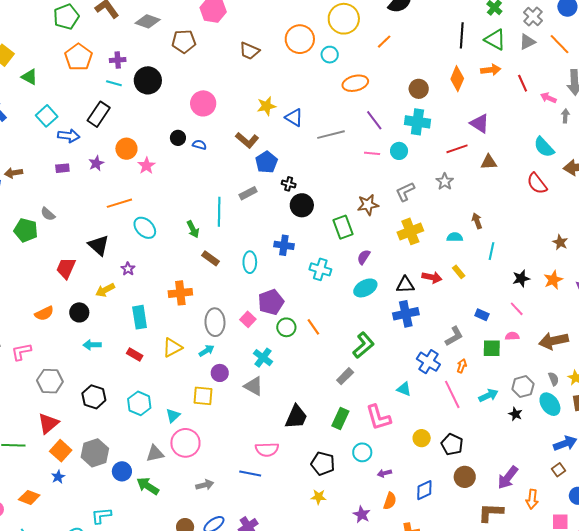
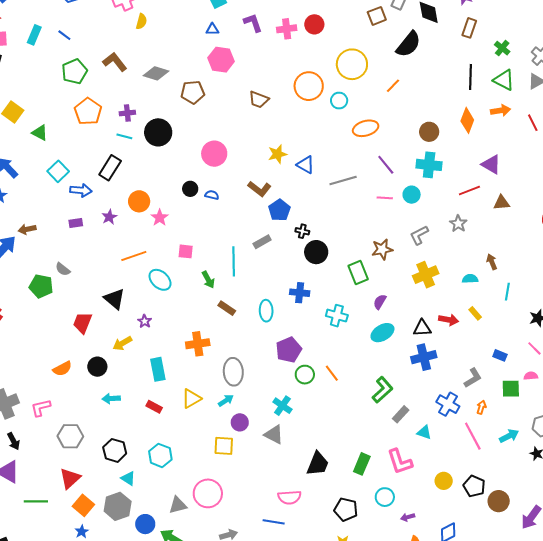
pink square: (248, 319) -> (186, 251), moved, turned -35
gray rectangle: (345, 376) -> (401, 414), moved
cyan triangle: (173, 416) -> (128, 478), moved, turned -42
brown circle: (465, 477) -> (499, 501), moved

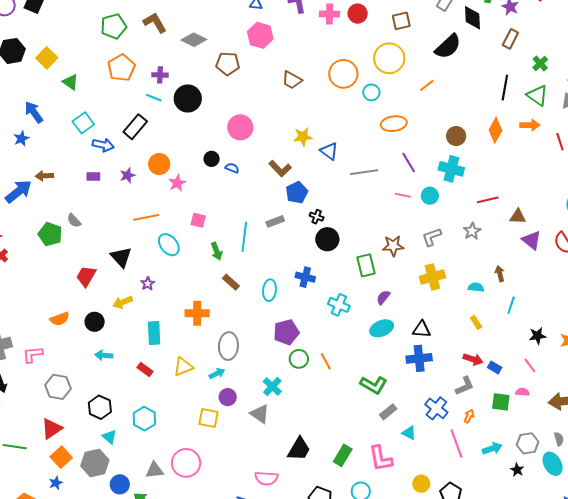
brown square: (377, 16) -> (401, 21), moved
purple triangle: (491, 164) -> (532, 240), moved
red arrow: (449, 320) -> (473, 359), moved
green L-shape: (382, 390) -> (374, 385), turned 64

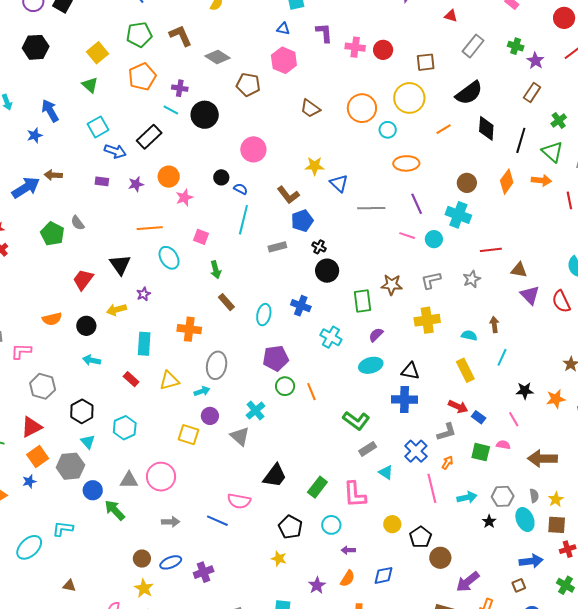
black diamond: (473, 18) -> (486, 128), moved
yellow square: (47, 58) -> (98, 53), moved
cyan line: (244, 237) -> (243, 220), moved
yellow rectangle: (476, 322) -> (465, 370), size x1.6

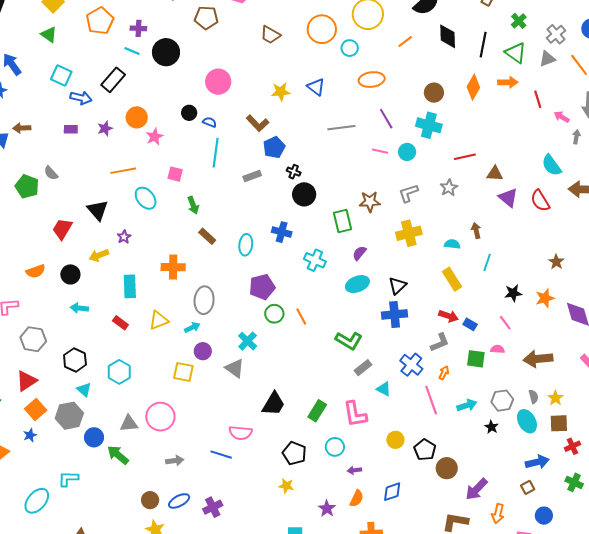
cyan square: (98, 127) -> (61, 75), turned -30
blue triangle: (339, 183) -> (316, 87), moved
black triangle: (410, 371) -> (397, 286), turned -48

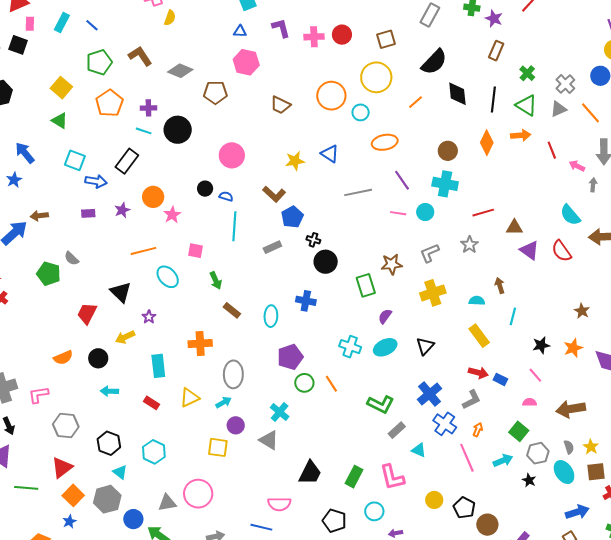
cyan cross: (315, 260) -> (350, 347), moved
blue cross: (395, 314) -> (429, 394), moved, turned -30
green square: (476, 359) -> (519, 431), moved, turned 36

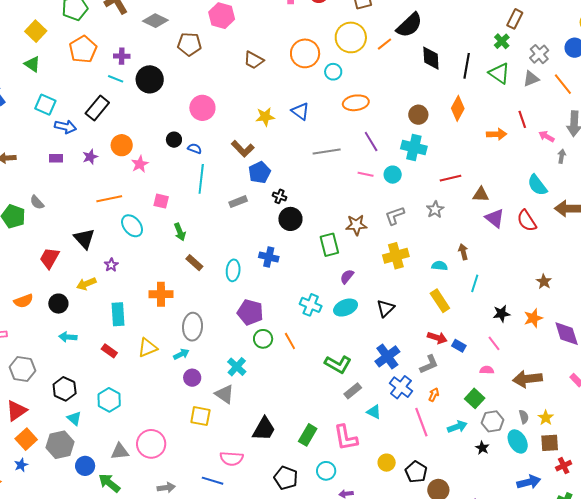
brown rectangle: (496, 51) -> (515, 19), moved
orange line: (415, 102) -> (385, 44), moved
orange arrow: (521, 135) -> (497, 134), moved
purple pentagon: (290, 357) -> (250, 312), turned 30
yellow square: (218, 447) -> (200, 416), moved

